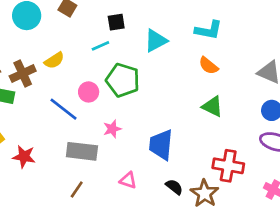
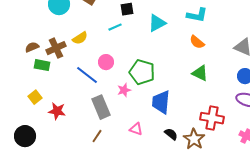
green pentagon: (123, 80) -> (142, 72), moved
gray rectangle: (82, 151) -> (101, 107), turned 60

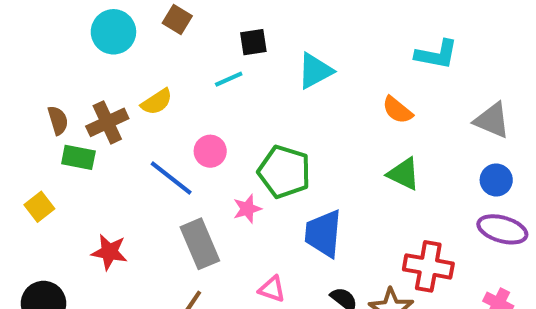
cyan L-shape: (197, 15) -> (437, 54), moved
brown semicircle: (32, 47) -> (58, 120), turned 96
yellow square: (35, 97) -> (39, 207), moved

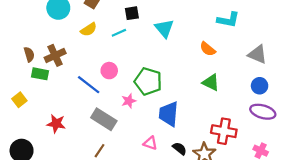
cyan triangle: (315, 71) -> (164, 28), turned -42
yellow semicircle: (157, 102) -> (89, 29), moved
gray rectangle: (200, 244) -> (104, 119), turned -35
pink triangle: (272, 289) -> (150, 143), moved

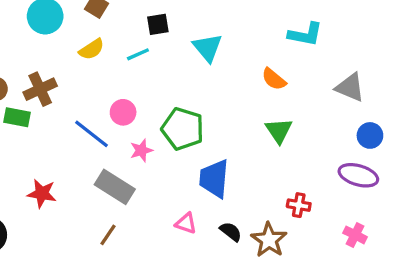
green triangle: (211, 82) -> (279, 131), turned 30
blue circle: (260, 86) -> (370, 135), moved
pink star: (129, 101) -> (141, 150), moved
red cross: (224, 131) -> (299, 205), size x0.6

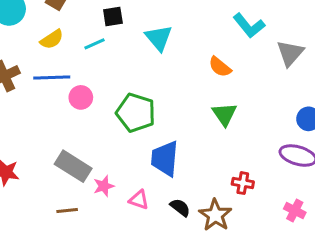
cyan L-shape: (305, 34) -> (249, 26), turned 40
gray triangle: (350, 87) -> (290, 53), moved, turned 48
blue line: (92, 134) -> (52, 78), moved, turned -40
pink star: (141, 150) -> (104, 186), moved
brown line: (108, 235) -> (67, 211), turned 50

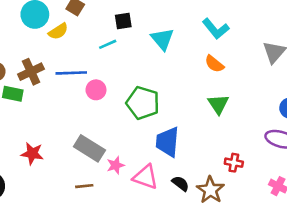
cyan L-shape: (249, 26) -> (216, 29), moved
yellow semicircle: (52, 39) -> (58, 31), moved
pink triangle: (139, 200) -> (145, 177), size x1.5

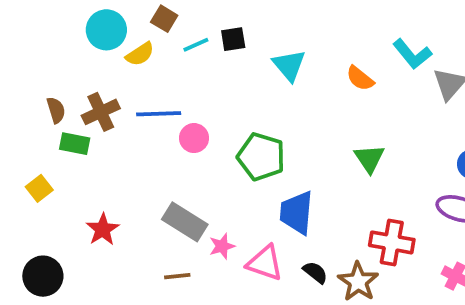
cyan L-shape: (216, 29) -> (412, 54), moved
cyan line: (108, 44) -> (196, 45), moved
orange semicircle: (214, 64) -> (360, 78), moved
red star: (32, 154) -> (103, 229), turned 30
red cross: (234, 163) -> (392, 242), size x1.6

